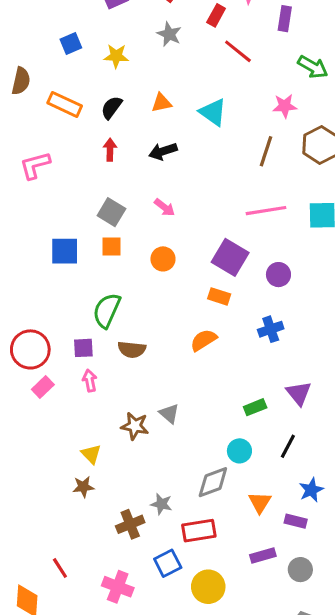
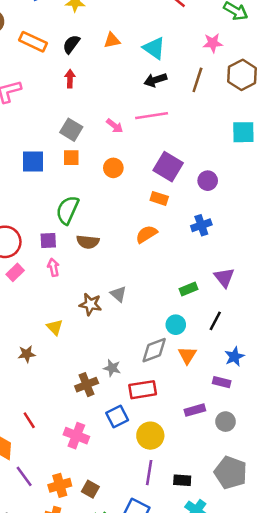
black arrow: (163, 151) -> (155, 80), moved
pink line: (266, 211) -> (152, 116), moved
brown star: (83, 487) -> (27, 354), moved
orange triangle: (260, 502) -> (187, 355), moved

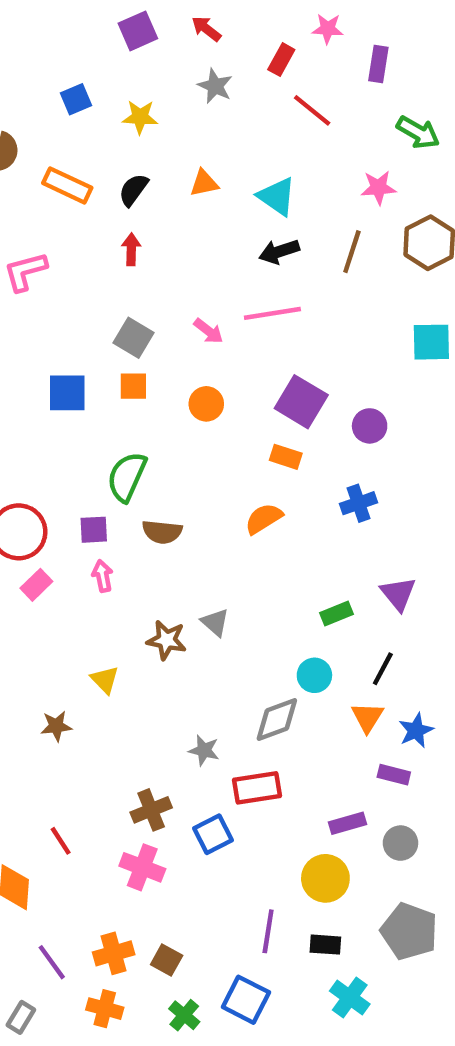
orange triangle: (187, 355) -> (367, 717), moved
brown cross: (87, 385) -> (151, 810), moved
yellow circle: (150, 436) -> (325, 878), moved
purple line: (24, 476) -> (52, 962), moved

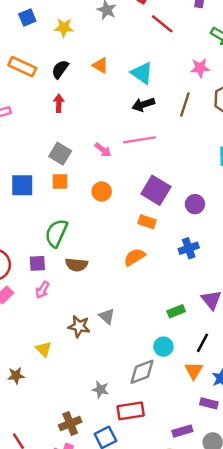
orange triangle: (204, 183) -> (100, 65), turned 42
pink arrow: (103, 576) -> (42, 290), turned -138

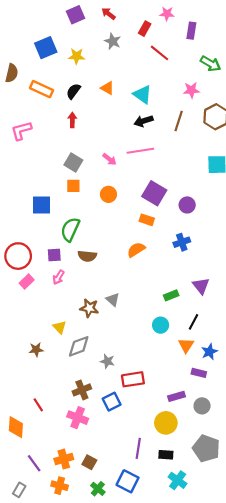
blue square: (27, 18) -> (46, 48), size x1.5
blue square: (22, 185) -> (41, 205), moved
gray diamond: (142, 372) -> (79, 346), moved

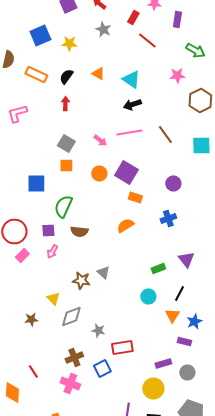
brown line: (179, 121) -> (165, 134), moved, turned -54
purple square: (154, 193) -> (126, 172), moved

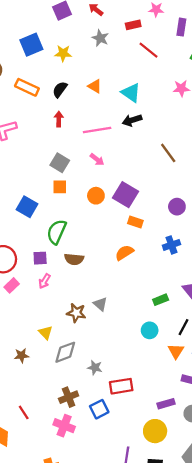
red rectangle: (133, 18) -> (133, 25), turned 48
pink line: (129, 132) -> (97, 130), moved
blue square: (36, 184) -> (27, 207), turned 30

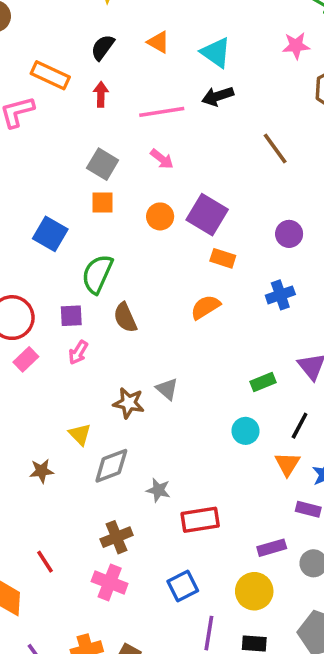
orange rectangle: (27, 87) -> (50, 75), moved
brown semicircle: (74, 259) -> (125, 318), turned 60
blue square: (99, 409) -> (183, 586), moved

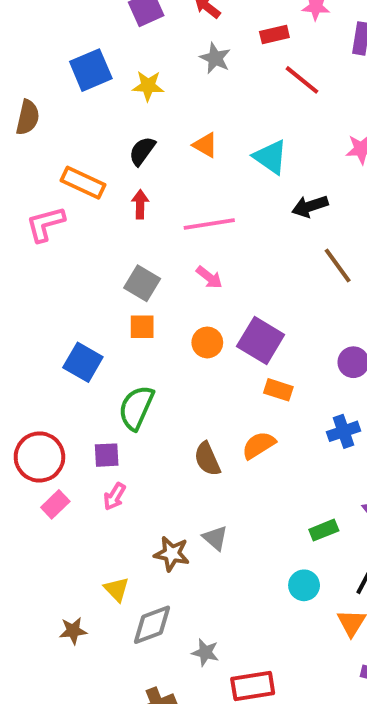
black arrow: (218, 96) -> (310, 206), moved
brown semicircle: (125, 318) -> (207, 459), moved

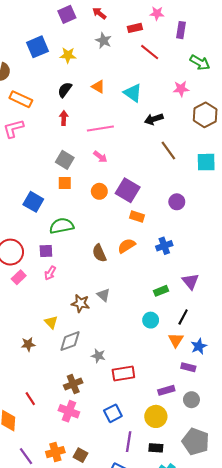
orange rectangle: (83, 183) -> (21, 99), moved
green semicircle: (136, 408) -> (62, 226), turned 55
blue cross: (344, 431) -> (164, 246), moved

